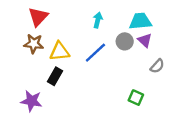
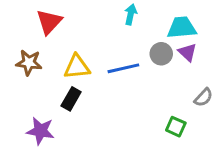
cyan arrow: (98, 20) -> (131, 14), moved
brown star: (34, 44) -> (29, 62), moved
blue line: (95, 53) -> (123, 68), turned 30
gray semicircle: (157, 66) -> (203, 97), moved

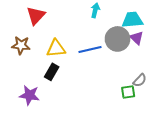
gray circle: (161, 54) -> (117, 39), size x1.5
gray semicircle: (203, 97) -> (140, 80), moved
green square: (176, 127) -> (128, 92), turned -32

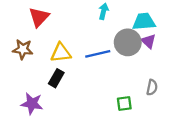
gray semicircle: (140, 80) -> (152, 87), turned -32
green square: (128, 92) -> (124, 104), moved

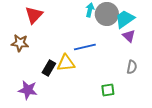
cyan trapezoid: (144, 22) -> (125, 19), turned -30
gray circle: (128, 42) -> (107, 14), moved
yellow triangle: (61, 53) -> (66, 63), moved
gray semicircle: (152, 87) -> (132, 67), moved

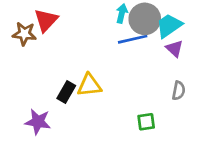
brown star: (20, 43) -> (24, 34), moved
blue line: (85, 47) -> (133, 39), moved

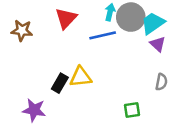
red triangle: (46, 20) -> (66, 18), moved
blue line: (133, 39) -> (103, 35), moved

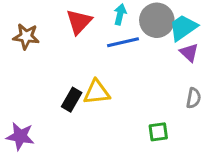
cyan arrow: (110, 12) -> (120, 14), moved
purple star: (34, 110) -> (20, 136), moved

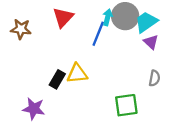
cyan arrow: (120, 14) -> (108, 17), moved
blue line: (123, 42) -> (98, 34), turned -55
green square: (158, 132) -> (126, 105), size x1.5
purple star: (20, 136) -> (34, 109), moved

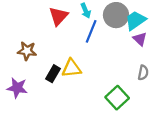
cyan arrow: (108, 17) -> (86, 11), moved, turned 144
brown star: (21, 29) -> (27, 51), moved
green square: (126, 105) -> (117, 98), turned -35
purple star: (34, 109) -> (17, 88), moved

